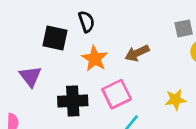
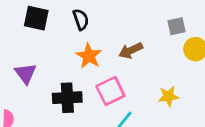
black square: (55, 38) -> (36, 18), moved

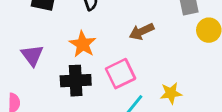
orange star: (89, 56) -> (83, 44), moved
yellow star: (168, 96) -> (171, 93), moved

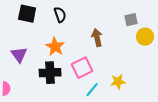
brown arrow: (142, 32) -> (97, 38), turned 102

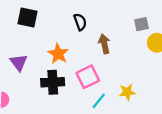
black semicircle: (60, 15) -> (80, 22), moved

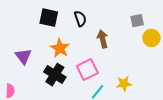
black square: (28, 18) -> (49, 18), moved
black cross: (53, 82) -> (55, 75), turned 35

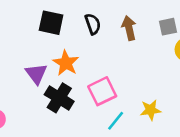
brown arrow: (103, 39) -> (129, 28), moved
purple triangle: (23, 56) -> (36, 74), moved

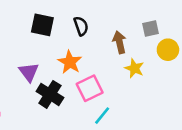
brown arrow: (129, 28) -> (119, 42), moved
orange star: (66, 63) -> (70, 62), moved
yellow star: (151, 110) -> (134, 68), moved, turned 30

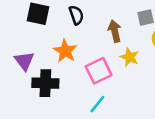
pink square: (90, 88) -> (99, 71), moved
black cross: (50, 94) -> (45, 83), turned -30

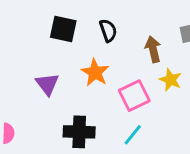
black cross: (45, 83) -> (79, 132), moved

